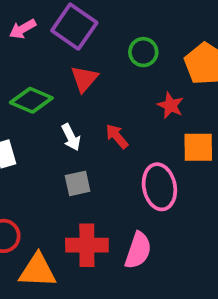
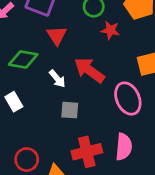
red star: (170, 105) -> (110, 30), moved
red arrow: (117, 136) -> (89, 70), size x1.6
gray square: (78, 183) -> (70, 110), turned 30

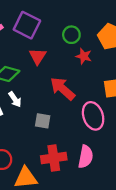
white arrow: (57, 79) -> (15, 99), moved

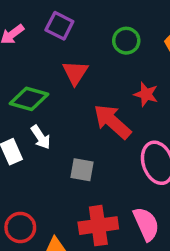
purple square: (27, 25) -> (59, 26), size x0.7
red star: (84, 56) -> (146, 94), moved
pink semicircle: (86, 157) -> (146, 224), turned -35

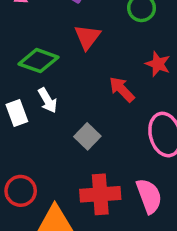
red arrow: (112, 122) -> (122, 89), size x0.7
gray square: (82, 170) -> (87, 136), turned 30

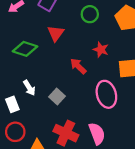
white arrow: (48, 100) -> (29, 88), moved
white rectangle: (17, 113) -> (12, 104), moved
red cross: (100, 194) -> (66, 133), turned 30

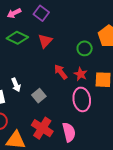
green circle: (90, 14) -> (85, 48), moved
green diamond: (25, 49) -> (17, 38), moved
red star: (101, 50) -> (81, 74), moved

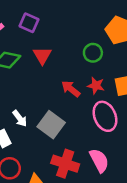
gray square: (39, 96) -> (51, 125), size x1.5

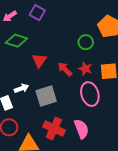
red triangle: (42, 56) -> (39, 60), moved
white arrow: (20, 118) -> (21, 88), turned -80
gray square: (51, 125) -> (46, 96), turned 30

